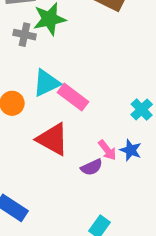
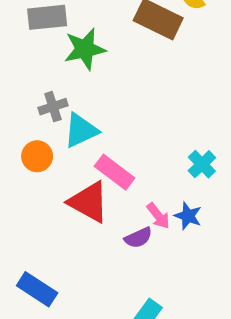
gray cross: (25, 35) -> (53, 107), moved, turned -30
pink rectangle: (73, 97) -> (115, 172), moved

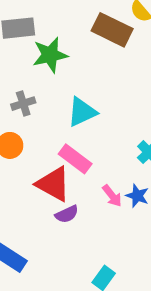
cyan triangle: (81, 130) -> (82, 112), moved
purple semicircle: (138, 238) -> (67, 214), moved

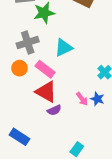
gray cross: (23, 104) -> (28, 43), size x1.5
pink rectangle: (75, 159) -> (45, 69), moved

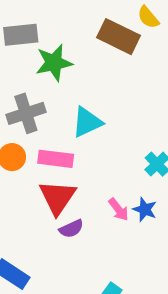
pink rectangle: (45, 69) -> (56, 159), turned -30
red triangle: (46, 92) -> (57, 197), turned 35

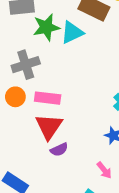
cyan triangle: (87, 122) -> (72, 32), moved
pink arrow: (119, 209) -> (104, 170), moved

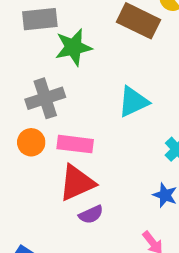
cyan triangle: (72, 32) -> (133, 102), moved
red triangle: (49, 126) -> (77, 183), turned 32

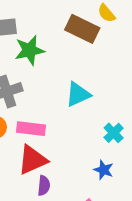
purple semicircle: (91, 214) -> (44, 186), turned -60

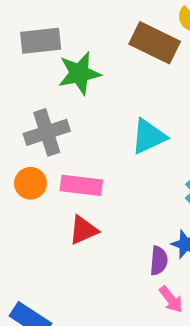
red triangle: (32, 160) -> (83, 230), size x0.7
purple semicircle: (44, 186) -> (159, 261), moved

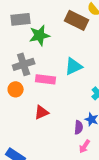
pink rectangle: (81, 185) -> (46, 79), moved
pink arrow: (171, 299) -> (85, 146), turned 72

